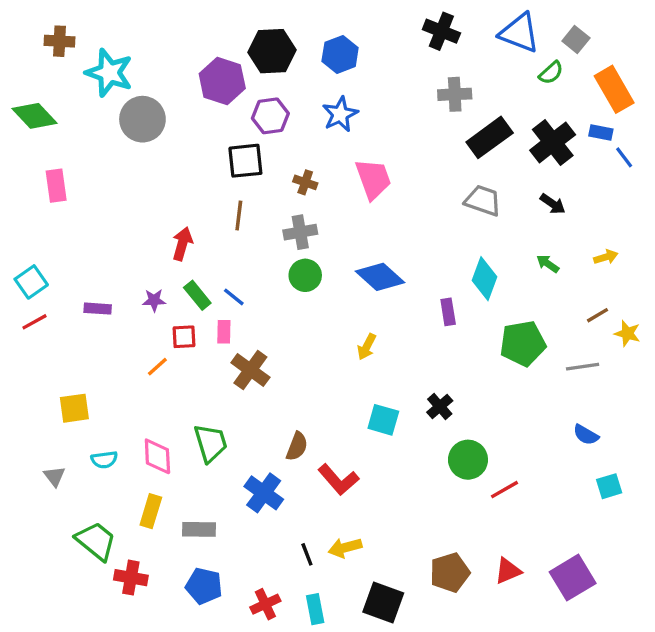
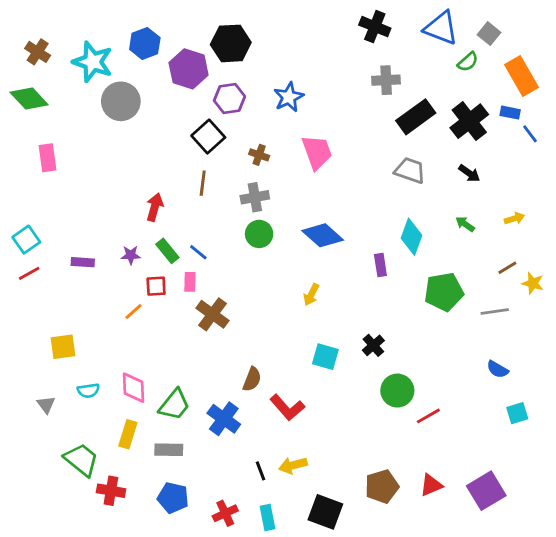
brown cross: (59, 41) -> (38, 52), moved, turned 30
blue hexagon: (340, 54) -> (145, 43), moved
black square: (245, 161) -> (208, 137), turned -36
green trapezoid: (211, 443) -> (174, 405), moved, turned 56

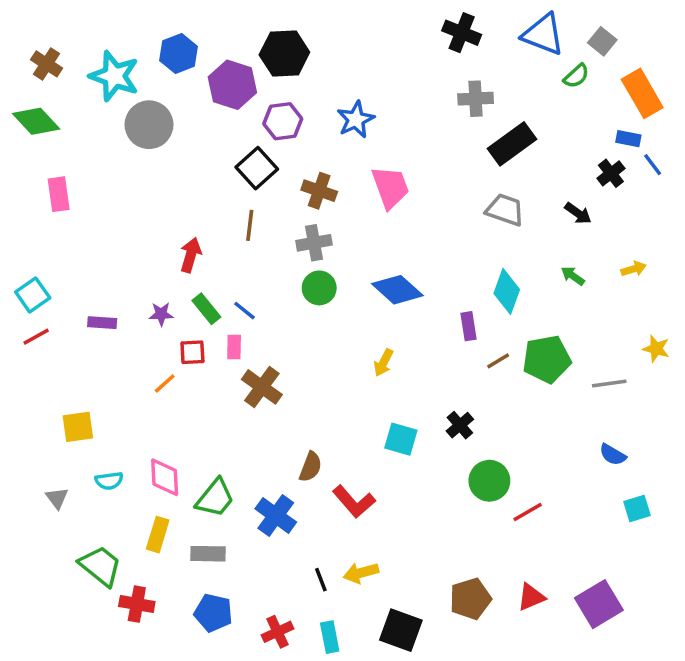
black cross: (469, 121) -> (611, 173), moved, size x0.6
brown cross: (259, 155) -> (319, 191), size x1.4
brown line: (507, 268) -> (498, 361), moved

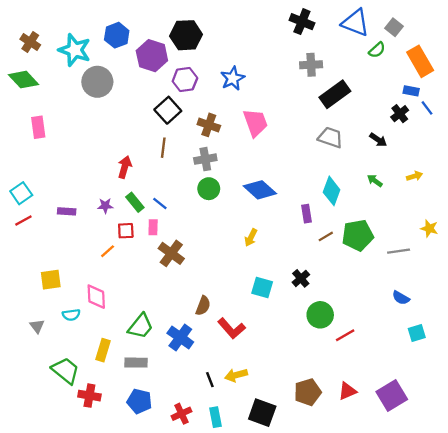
pink diamond: (165, 477) -> (96, 297), moved

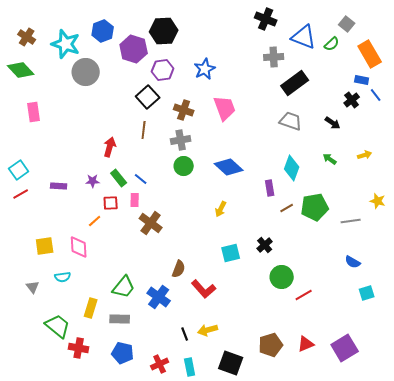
blue triangle: (355, 23) -> (304, 37), moved
cyan square: (262, 288) -> (231, 253), turned -30
pink diamond: (96, 297) -> (79, 247), moved

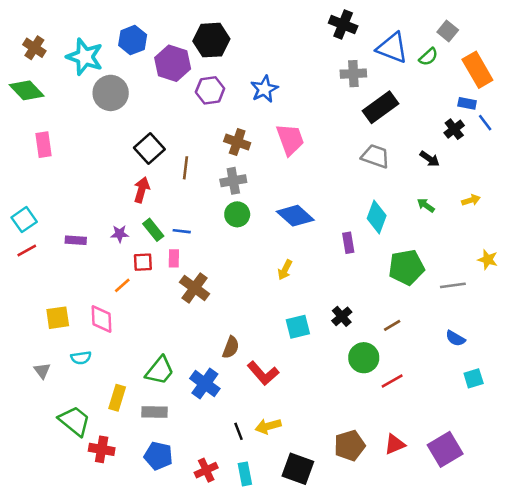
black square: (148, 97) -> (149, 148), moved
blue line: (141, 179) -> (182, 231), turned -32
brown line: (287, 208) -> (392, 325), moved

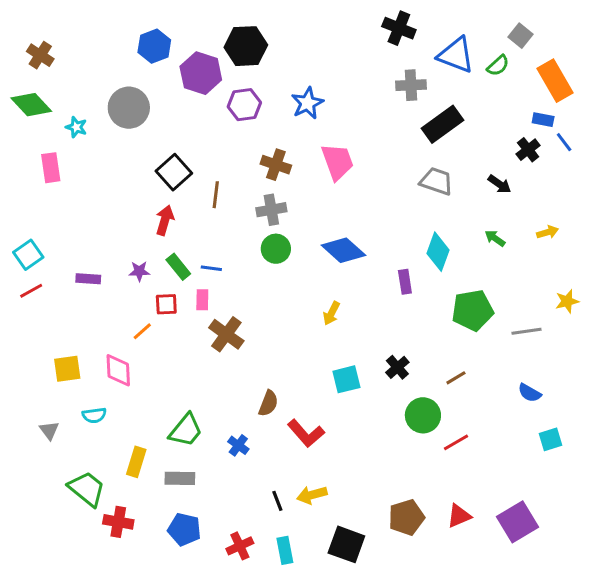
cyan star: (85, 57) -> (76, 127), moved, size x0.5
yellow star: (488, 260) -> (567, 301), turned -30
blue cross: (205, 384) -> (238, 445), size x0.6

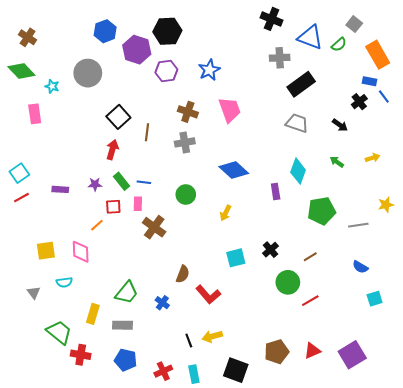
green circle: (276, 249) -> (186, 195), moved

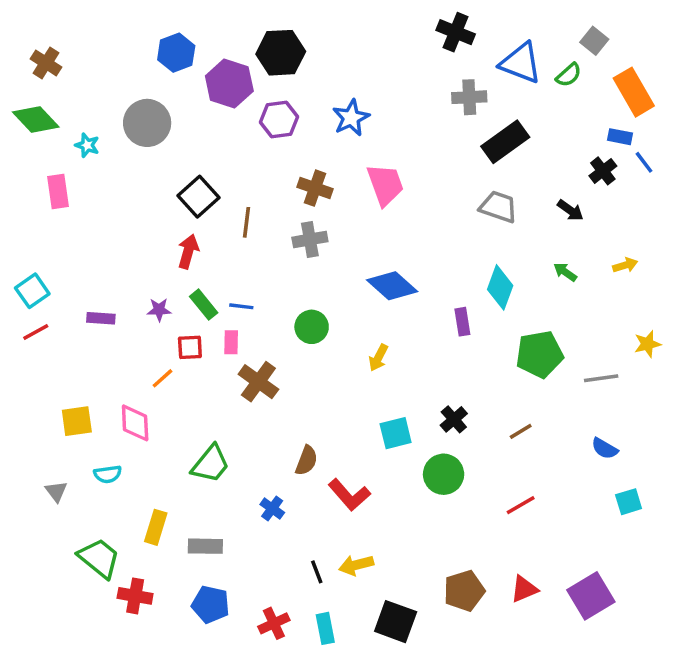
green circle: (288, 282) -> (444, 474), moved
green trapezoid: (127, 292) -> (210, 464), moved

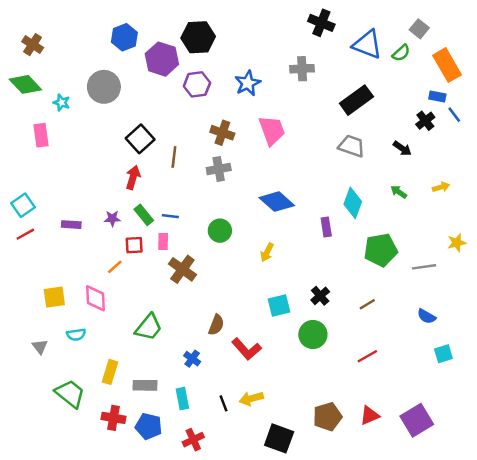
gray cross: (469, 97) -> (302, 69), moved
red cross: (135, 596) -> (114, 418), moved
cyan rectangle: (325, 628) -> (182, 399), moved

